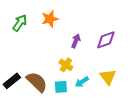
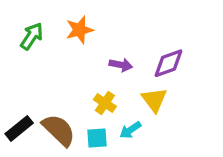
purple arrow: (76, 41) -> (121, 65), turned 80
yellow triangle: (108, 77) -> (154, 100), moved

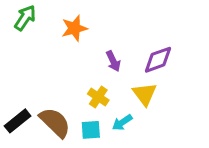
green arrow: (32, 36) -> (25, 18), moved
purple arrow: (121, 65) -> (113, 61), turned 54

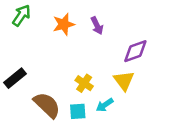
purple arrow: (113, 61) -> (97, 26), moved
black rectangle: (18, 121) -> (15, 78), moved

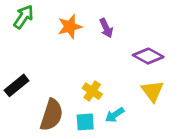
purple diamond: (135, 51) -> (148, 56), turned 48
yellow triangle: (124, 81) -> (152, 91), moved
brown semicircle: (47, 105) -> (52, 115), turned 64

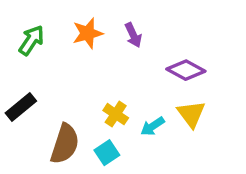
green arrow: (24, 17) -> (31, 40), moved
cyan arrow: (115, 115) -> (153, 126), moved
cyan square: (85, 122) -> (107, 153), turned -30

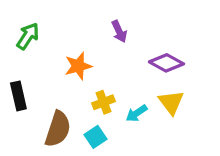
orange star: (88, 33) -> (78, 66), moved
black rectangle: (21, 107) -> (18, 96), turned -64
yellow cross: (116, 114) -> (103, 102), turned 35

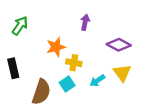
purple arrow: (119, 31) -> (85, 22), turned -144
yellow cross: (103, 102) -> (74, 63), moved, turned 32
cyan square: (96, 137) -> (67, 84), moved

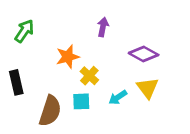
yellow cross: (74, 63) -> (89, 76), turned 32
cyan square: (67, 84) -> (81, 101), turned 32

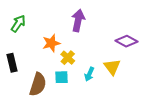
purple arrow: (103, 27) -> (78, 20), size x1.5
purple diamond: (144, 54) -> (126, 41), moved
cyan arrow: (118, 97) -> (89, 74), turned -32

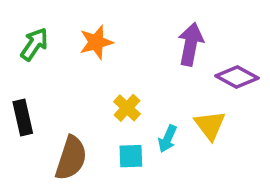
purple arrow: (78, 20) -> (191, 44), moved
orange star: (51, 43) -> (96, 42), moved
cyan square: (62, 77) -> (131, 156), moved

